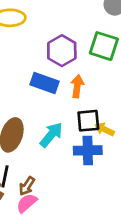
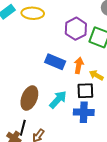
purple hexagon: (62, 51) -> (76, 29), moved
yellow arrow: (105, 129) -> (96, 75), moved

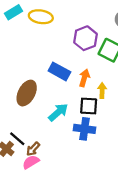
yellow arrow: (96, 75) -> (102, 91), turned 56
brown ellipse: (29, 98) -> (27, 93), moved
black line: (23, 128) -> (17, 139), turned -70

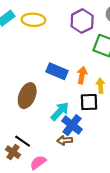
purple hexagon: (85, 38) -> (82, 21), moved
blue cross: (84, 129) -> (72, 125), moved, turned 36
brown arrow: (33, 149) -> (65, 140), moved, turned 48

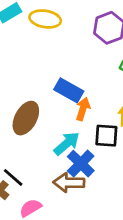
orange arrow: (82, 75) -> (83, 109), moved
brown arrow: (65, 140) -> (69, 183), size x1.5

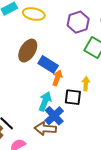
brown ellipse: (26, 118) -> (28, 51), moved
cyan arrow: (67, 143) -> (45, 101), turned -30

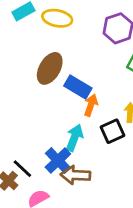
black square: (73, 97) -> (113, 131), turned -30
blue cross: (54, 116) -> (58, 161), moved

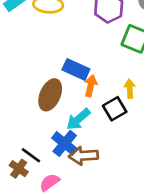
brown ellipse: (50, 68) -> (50, 95), moved
cyan arrow: (74, 138) -> (78, 119), turned -145

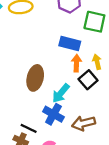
blue rectangle: (76, 69) -> (70, 43), moved
orange arrow: (91, 86) -> (76, 63), moved
brown arrow: (83, 156) -> (84, 123), moved

